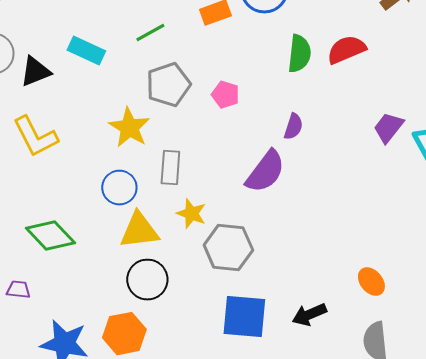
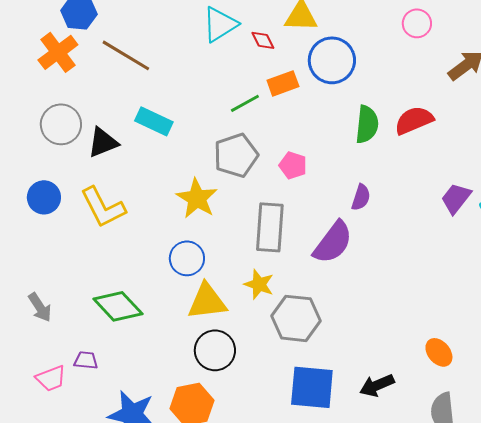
green line: (150, 33) -> (245, 103), moved
gray rectangle: (170, 168) -> (270, 227), moved, size x1.4

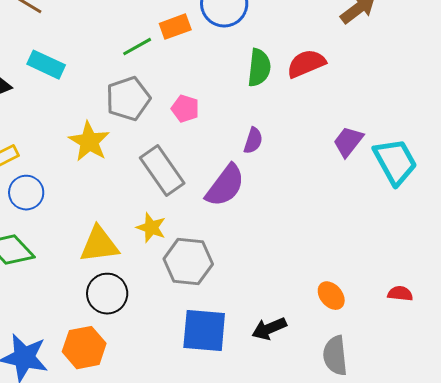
gray rectangle: (270, 227) -> (162, 171), turned -39
blue circle: (187, 258) -> (26, 193), moved

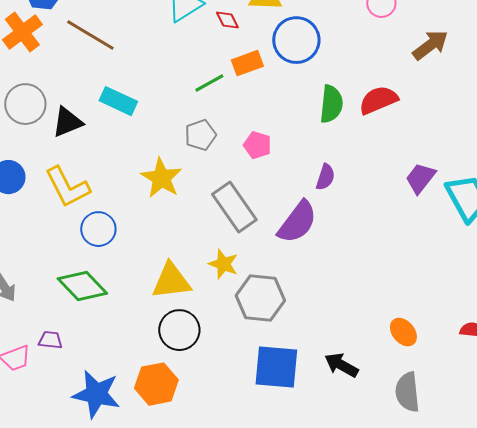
gray pentagon: (128, 99) -> (200, 135), size x0.7
black arrow: (269, 329) -> (341, 365), turned 52

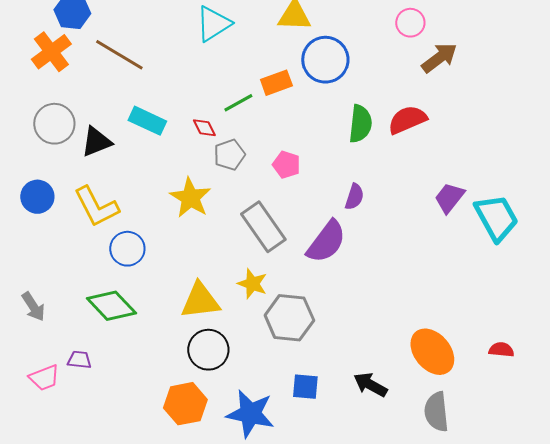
red diamond: (227, 20) -> (204, 128), moved
brown arrow: (430, 45) -> (439, 58), moved
orange ellipse: (403, 332) -> (432, 352), size x1.6
blue square: (276, 367) -> (305, 387), size x0.6
blue star: (96, 394) -> (250, 414), moved

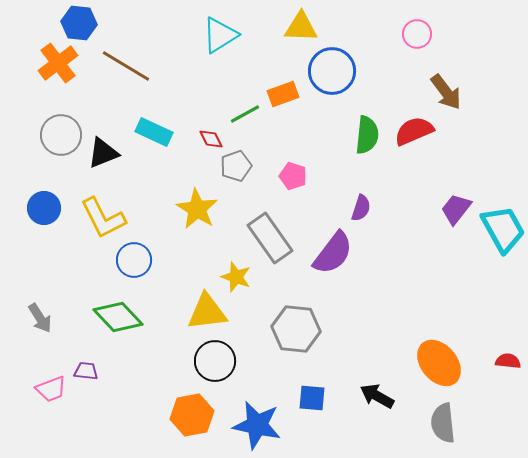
brown arrow: (439, 58) -> (446, 92), moved, turned 90
yellow star: (252, 284) -> (236, 277), moved

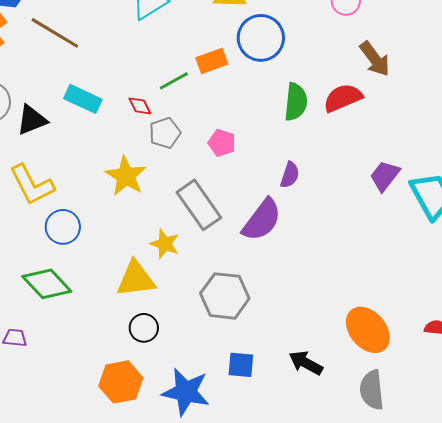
black circle: (215, 361) -> (144, 328), size x0.7

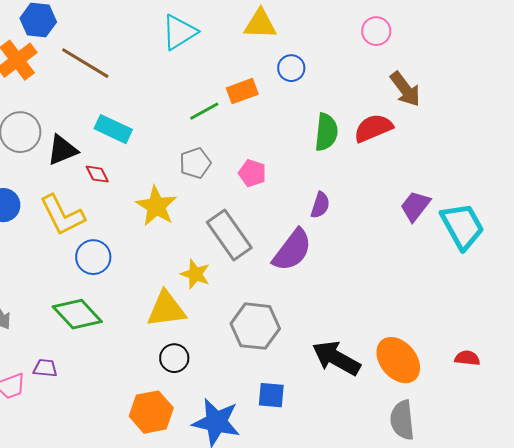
blue circle: (261, 38) -> (291, 68), size x0.6
red diamond: (140, 106) -> (97, 174), moved
black arrow: (306, 363) -> (336, 358), moved, size x1.4

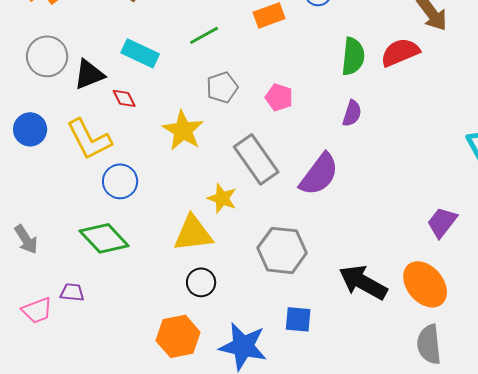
green line: (204, 111) -> (204, 35), moved
purple semicircle: (320, 205) -> (352, 113), moved
purple trapezoid: (415, 206) -> (442, 222), moved

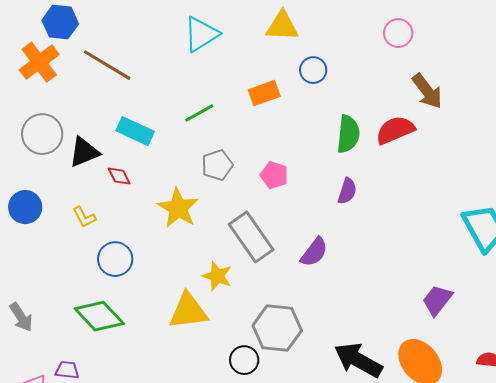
yellow L-shape: (89, 139) -> (84, 217), size x0.5
purple semicircle: (319, 174) -> (314, 252), size x0.7
black circle: (201, 282) -> (244, 360), moved

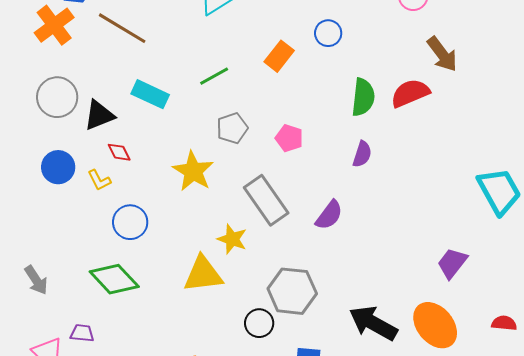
orange rectangle: (264, 93) -> (279, 56), turned -32
red diamond: (119, 176) -> (119, 152), moved
blue circle: (25, 207) -> (58, 167), moved

